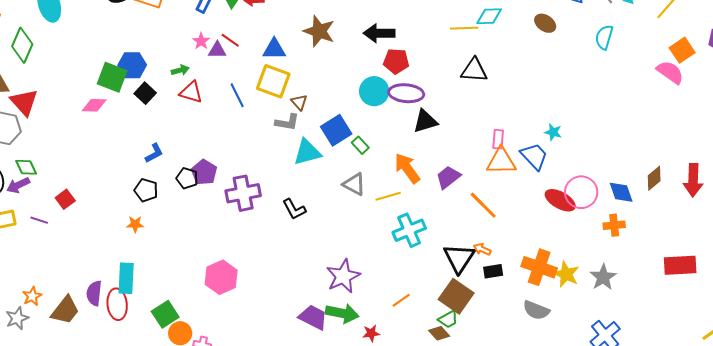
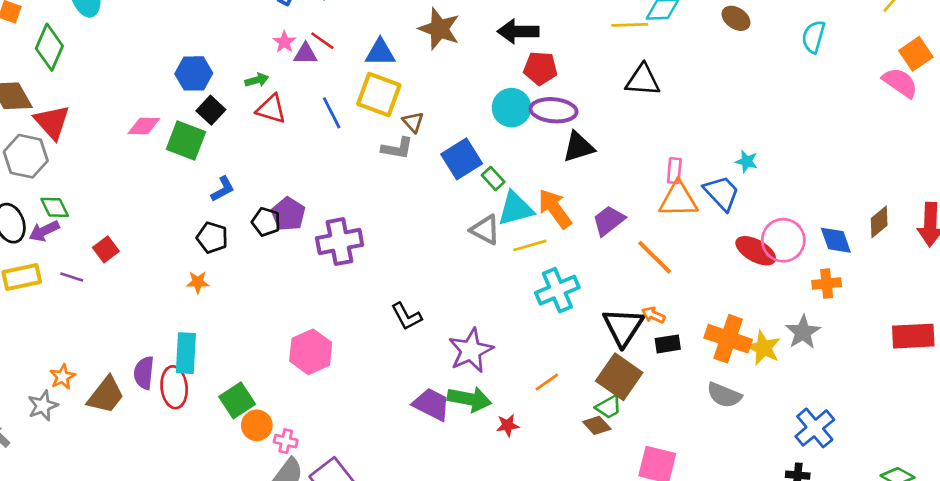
green square: (112, 77) -> (186, 140), moved
cyan triangle: (307, 152) -> (515, 209), moved
black L-shape: (294, 209) -> (406, 316), moved
gray star: (603, 277) -> (803, 332), moved

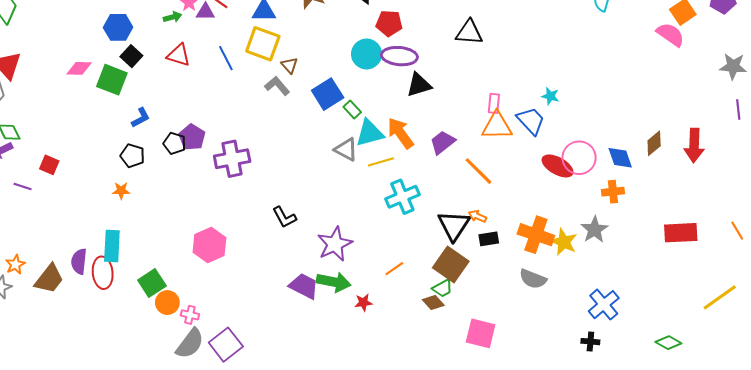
green arrow: (257, 80) -> (172, 17), moved
gray L-shape: (397, 148) -> (277, 86), turned -140
red square: (106, 249) -> (49, 165), turned -30

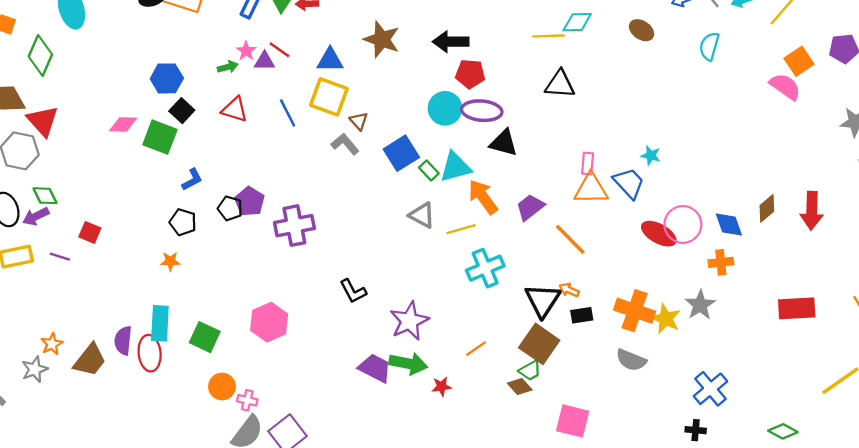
black triangle: (419, 85) -> (504, 143), turned 32
cyan triangle: (370, 133) -> (455, 167), moved
green square: (152, 283) -> (205, 337), moved, turned -32

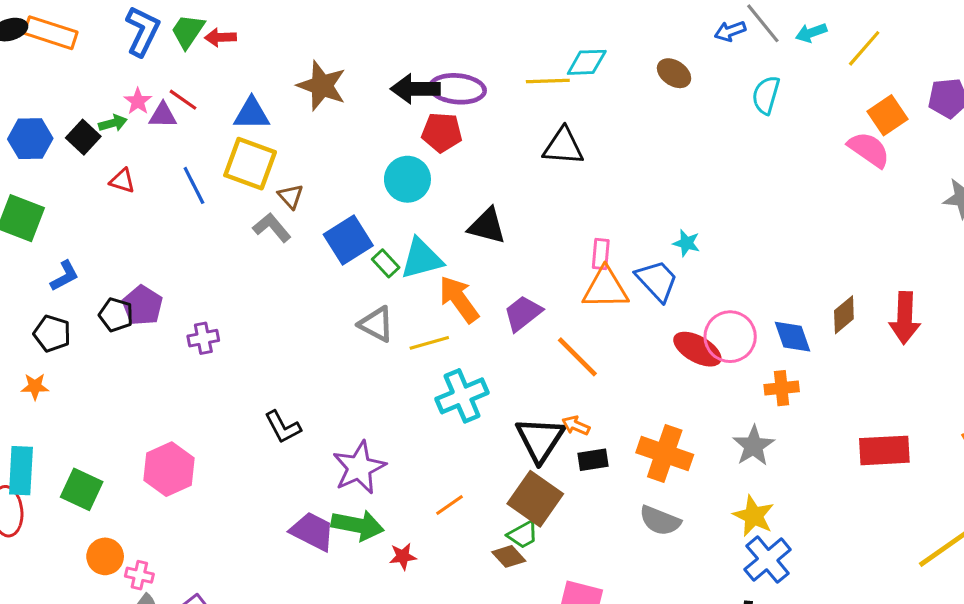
red triangle: (235, 109) -> (122, 181), size x0.7
black square: (182, 111) -> (83, 137), moved
purple ellipse: (482, 111) -> (457, 89), moved
purple cross: (294, 226) -> (203, 338), size x0.6
yellow star: (666, 319) -> (754, 516), moved

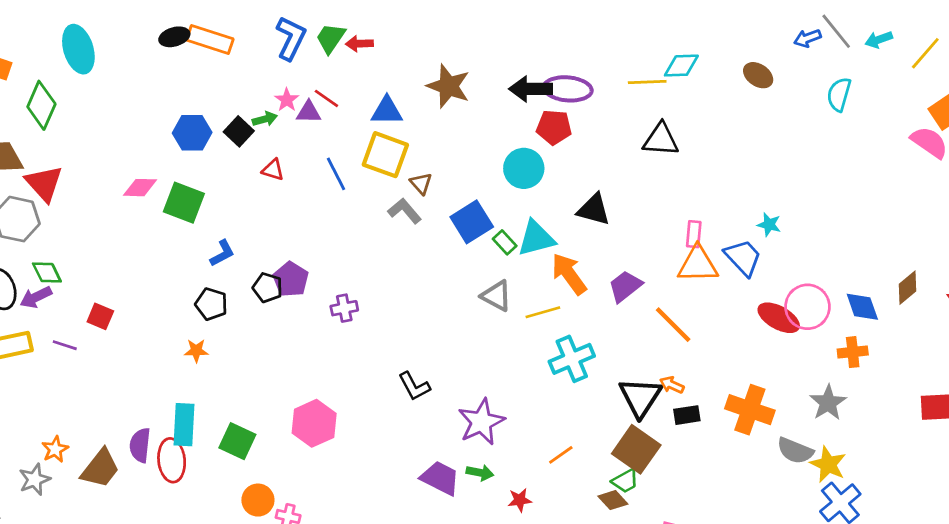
gray semicircle: (660, 521) -> (795, 451), moved
green arrow: (358, 525) -> (480, 473), size x0.6

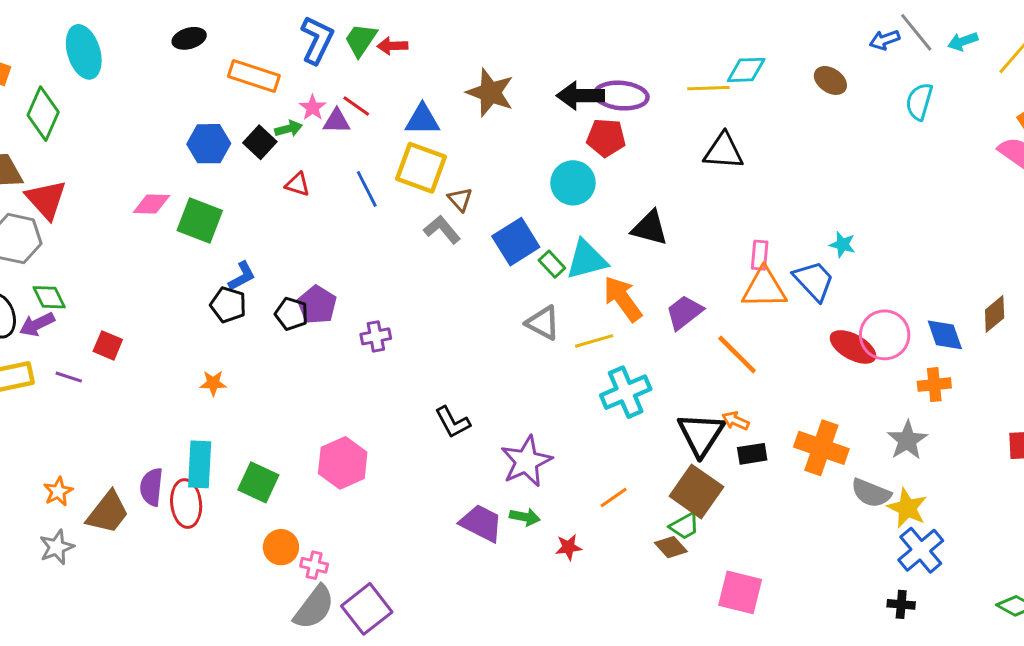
orange rectangle: (210, 40) -> (254, 76), moved
black pentagon: (211, 304) -> (228, 305), moved
gray star: (35, 479) -> (57, 547), moved

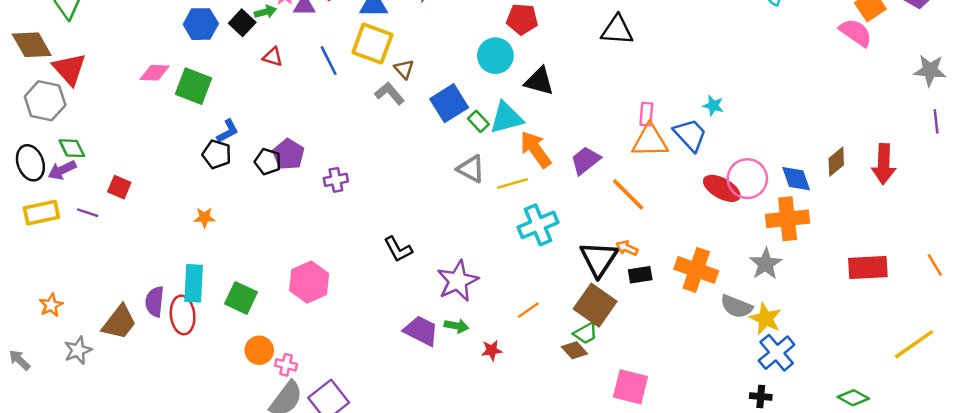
black triangle: (650, 228) -> (539, 81), moved
orange cross: (934, 385) -> (788, 219), size x1.6
orange star: (58, 491) -> (51, 305), moved

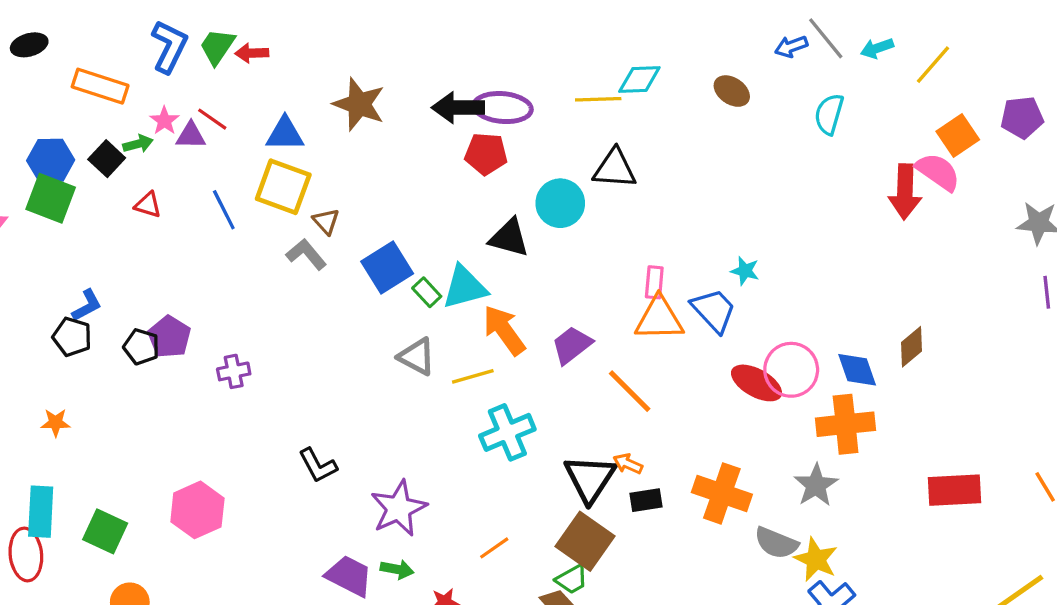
cyan circle: (495, 56) -> (560, 203), moved
green square: (194, 86) -> (51, 198), moved
red arrow: (884, 164) -> (905, 192), moved

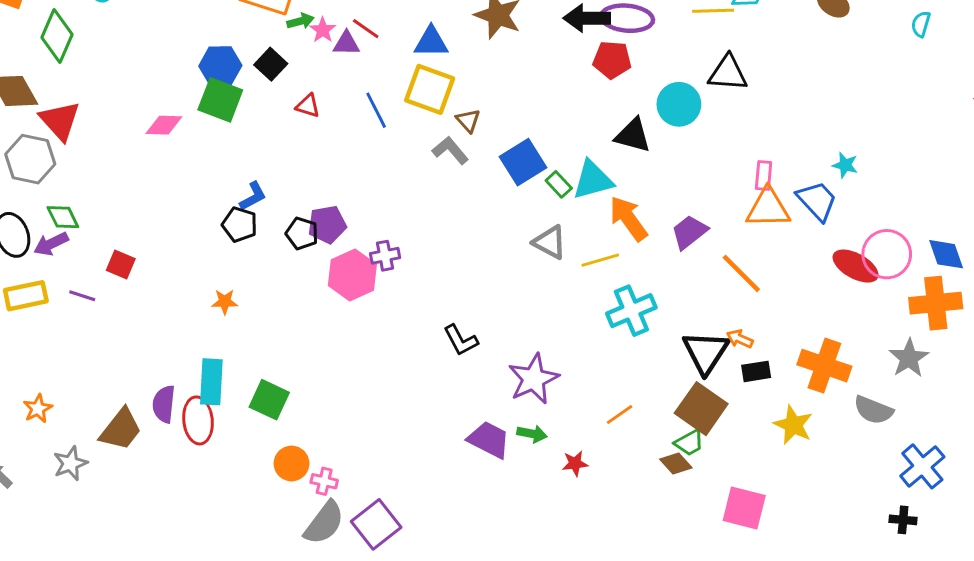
cyan semicircle: (829, 114) -> (921, 24), size x0.7
green arrow: (138, 144) -> (300, 21), moved
purple pentagon: (169, 337) -> (327, 224), turned 30
pink hexagon: (197, 510) -> (352, 275), moved
yellow star: (816, 559) -> (793, 425), moved

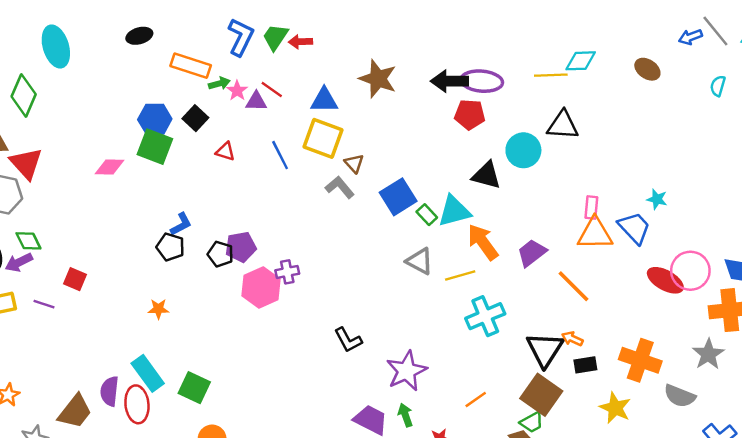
cyan rectangle: (211, 382) -> (148, 373), turned -39
green arrow: (532, 434) -> (405, 415), turned -120

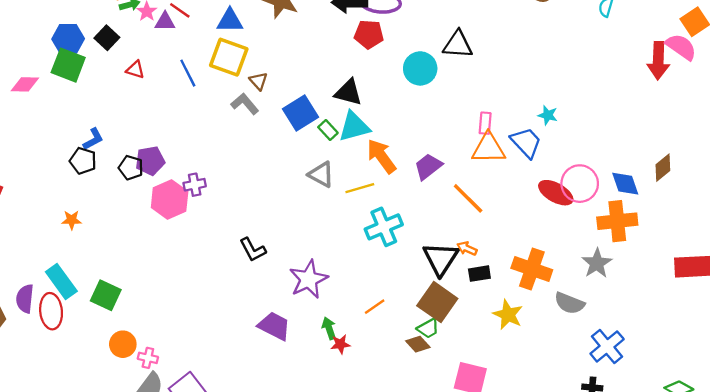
black triangle: (486, 175) -> (348, 92), moved
green arrow: (405, 415) -> (329, 328), moved

